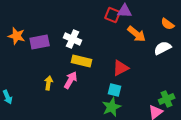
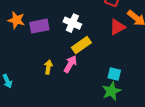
yellow rectangle: (82, 61) -> (81, 45), turned -48
red triangle: (121, 68) -> (117, 27), moved

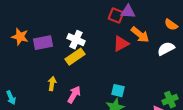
yellow rectangle: (81, 45) -> (75, 57), moved
pink arrow: (70, 64) -> (74, 95), moved

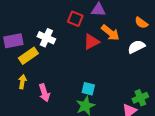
red square: (116, 16) -> (75, 19), moved
yellow rectangle: (75, 57) -> (28, 56), moved
pink arrow: (74, 95) -> (44, 93), turned 132

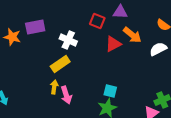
purple rectangle: (13, 41) -> (35, 27), moved
yellow rectangle: (28, 56) -> (60, 64), moved
yellow arrow: (22, 82) -> (54, 87), moved

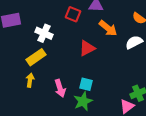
red triangle: (113, 44) -> (87, 48), moved
pink arrow: (66, 95) -> (60, 88), moved

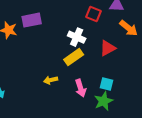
white cross: (44, 33) -> (77, 37), moved
yellow rectangle: (36, 57) -> (74, 57), moved
yellow arrow: (30, 80) -> (51, 80), turned -112

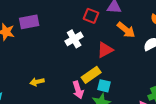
white cross: (77, 37) -> (74, 39), turned 36
yellow rectangle: (74, 57) -> (91, 75), moved
yellow arrow: (51, 80) -> (37, 82), moved

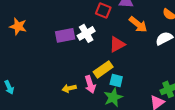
purple rectangle: (29, 22) -> (65, 35), moved
yellow arrow: (37, 82) -> (69, 88), moved

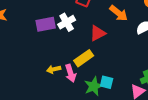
cyan square: (116, 80) -> (107, 82), moved
yellow arrow: (69, 88) -> (54, 69), moved

